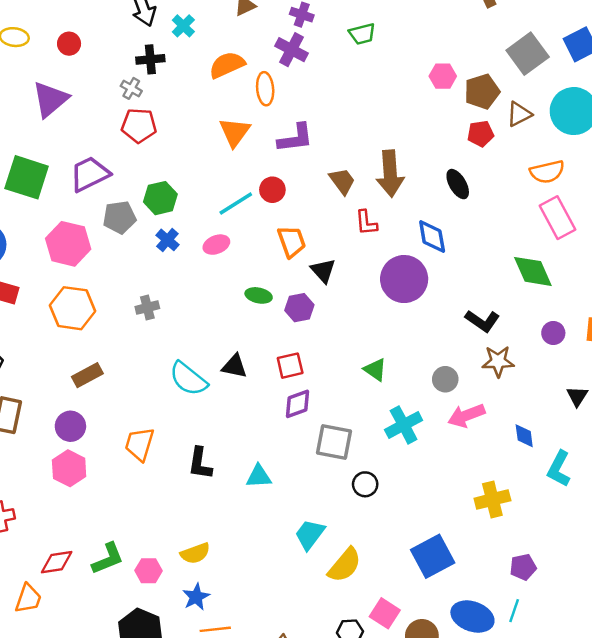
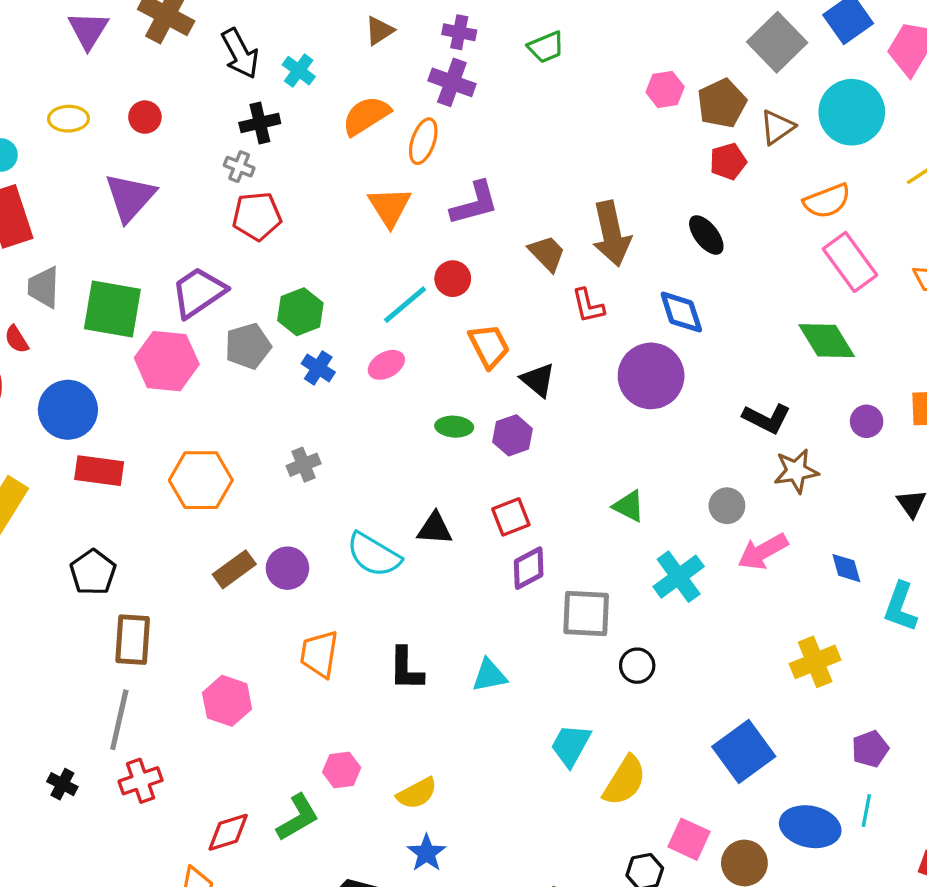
orange ellipse: (265, 89) -> (423, 141), turned 32
pink hexagon: (68, 244) -> (167, 361), moved
purple circle: (70, 426) -> (287, 568), moved
pink hexagon: (149, 571) -> (342, 770), moved

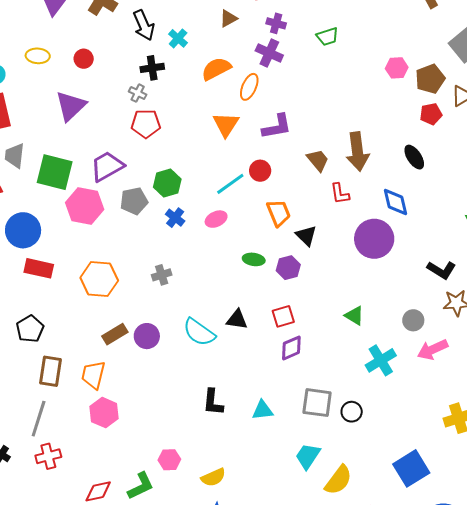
gray square: (586, 613) -> (317, 403), moved
orange trapezoid: (319, 654) -> (93, 375), moved

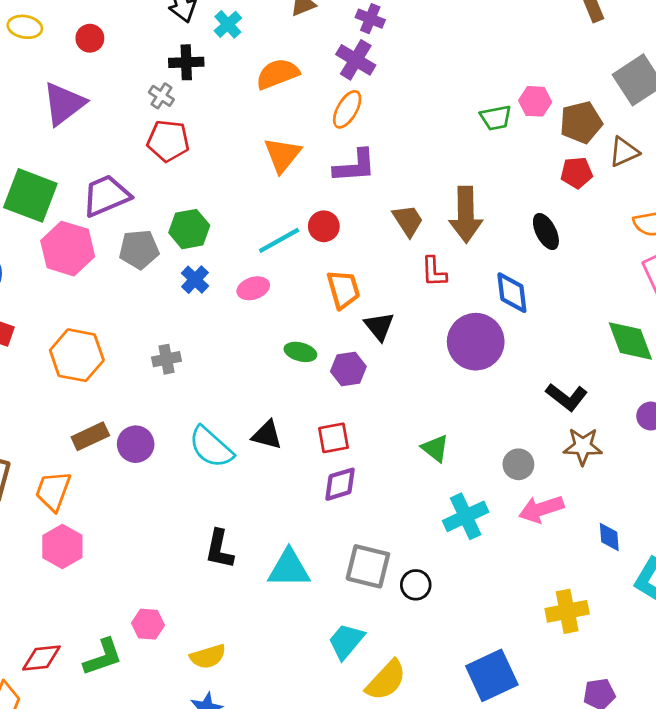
green trapezoid: (327, 37) -> (496, 118), moved
orange ellipse: (249, 87) -> (347, 109), moved
cyan triangle: (262, 410) -> (289, 569), size x1.4

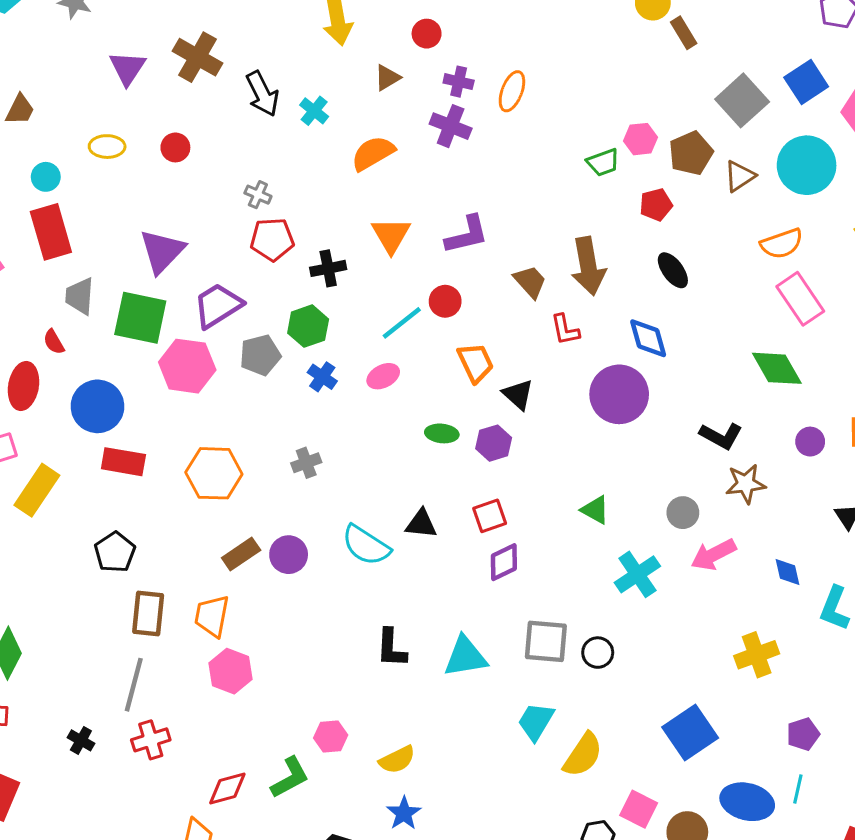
black cross: (186, 62) -> (328, 268), moved
purple triangle: (64, 104) -> (162, 251), moved
orange ellipse: (347, 109) -> (512, 91), moved
red pentagon: (577, 173) -> (656, 205), moved

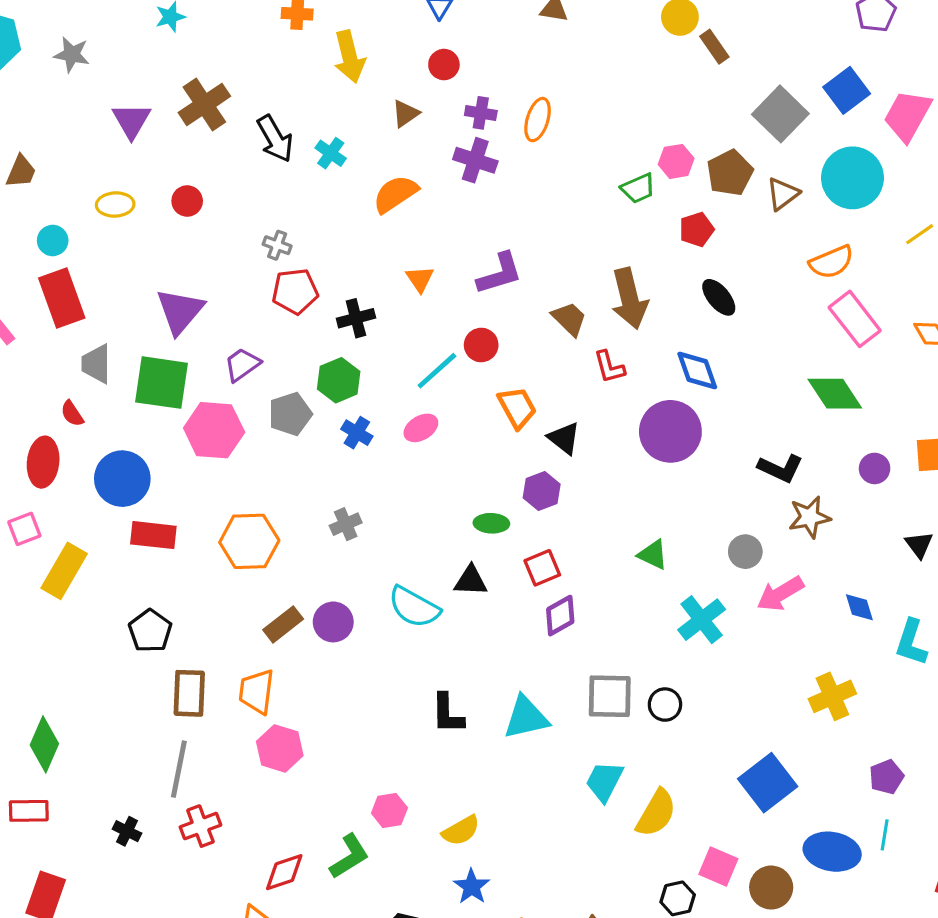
brown cross: (197, 57) -> (204, 104), turned 30
orange triangle: (391, 235) -> (420, 279), size x0.7
purple trapezoid: (218, 306) -> (242, 365), size x0.7
green ellipse: (442, 433) -> (491, 523), moved

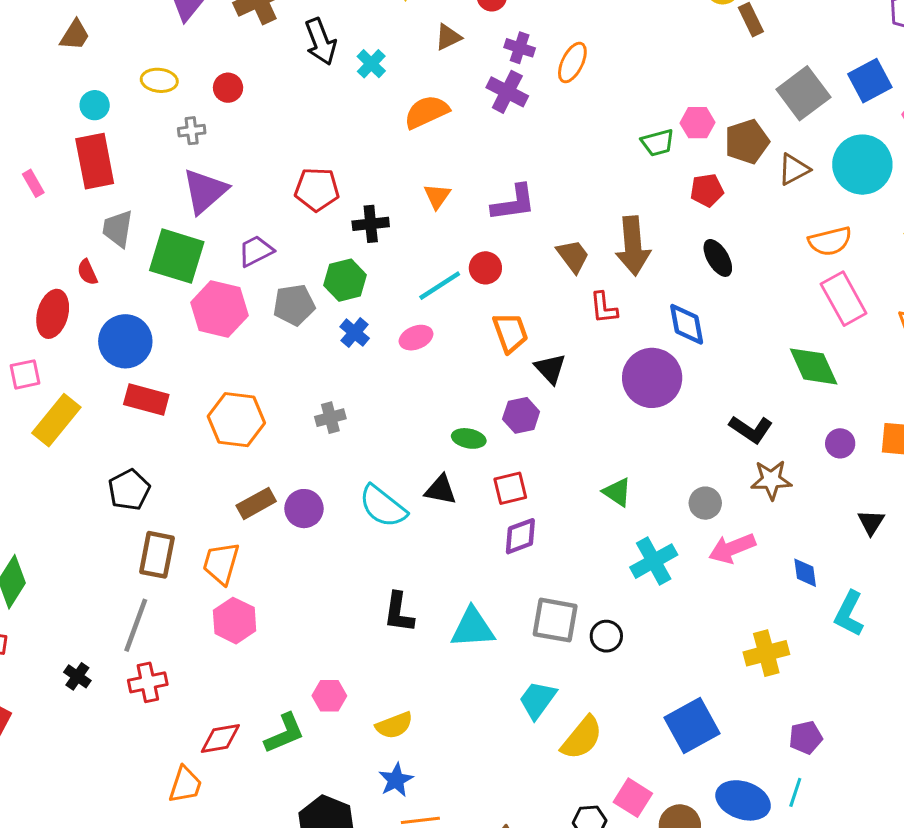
gray cross: (277, 245) -> (192, 131), moved, turned -36

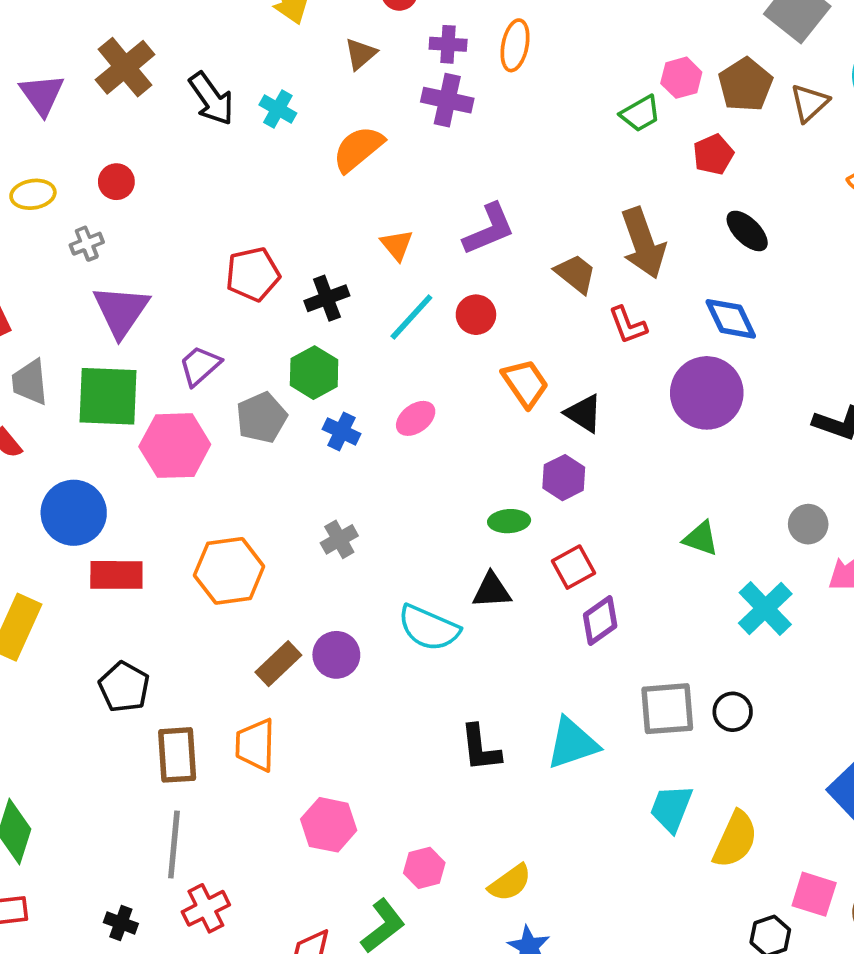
cyan line: (440, 286) -> (411, 317), moved
pink hexagon: (235, 621) -> (329, 825), moved

